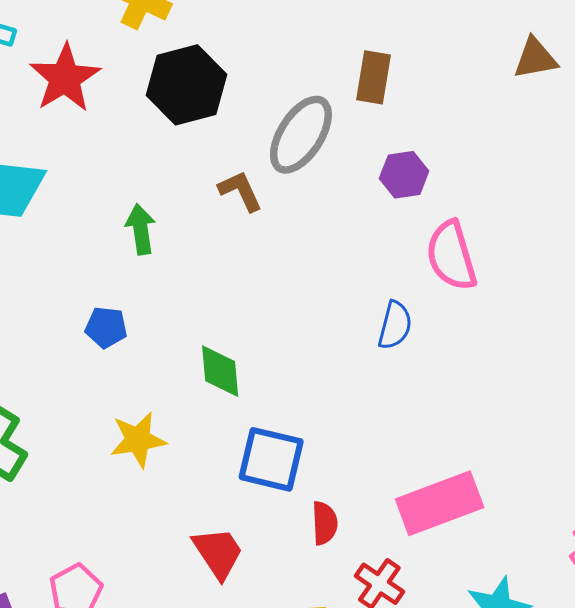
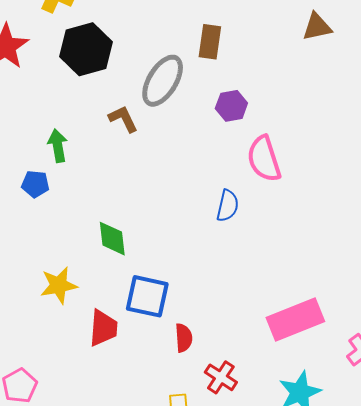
blue pentagon: (106, 327) -> (35, 184), moved
pink rectangle: (440, 503) -> (295, 319), moved
red trapezoid: (218, 553) -> (103, 328), moved, turned 39

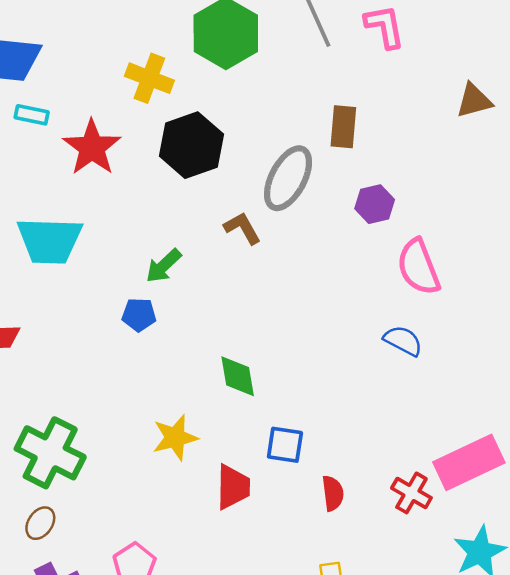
green arrow: (58, 146) -> (164, 266), turned -120
blue semicircle: (228, 206) -> (403, 341), moved, turned -72
blue square: (147, 296) -> (285, 445), size x0.7
red cross: (221, 377) -> (411, 493), moved

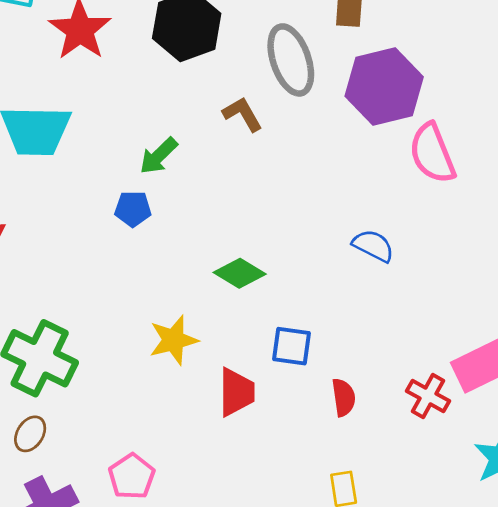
gray ellipse: (288, 178) -> (291, 60), turned -46
purple hexagon: (375, 204) -> (384, 87), size x1.8
blue semicircle: (403, 341) -> (373, 246), moved
green diamond: (238, 376) -> (240, 273), turned -48

